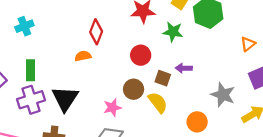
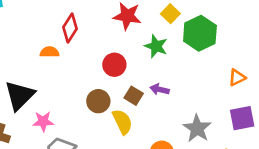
pink star: (112, 107) -> (43, 121), moved

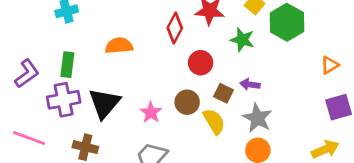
red diamond: (70, 28) -> (175, 28), moved
orange semicircle: (49, 52) -> (119, 46), moved, size x1.4
pink star: (43, 121) -> (151, 112), moved, turned -30
gray star: (197, 128) -> (257, 118), moved

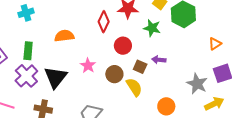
purple cross: (64, 100) -> (26, 76), turned -30
pink star: (151, 112) -> (88, 66), moved
gray star: (257, 118) -> (197, 84), moved

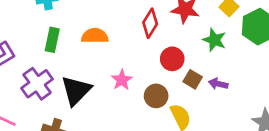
green rectangle: (28, 51) -> (52, 40), moved
brown square: (140, 67) -> (193, 79), moved

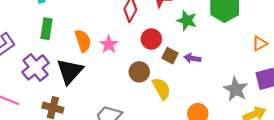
orange semicircle: (95, 36) -> (83, 41), moved, turned 75
pink star: (122, 80) -> (109, 45), moved

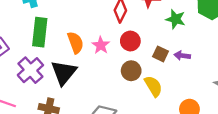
green rectangle: (47, 29) -> (40, 32), size x1.4
red circle: (151, 39) -> (130, 41), moved

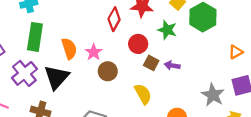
red circle: (130, 41) -> (138, 44), moved
brown circle: (131, 71) -> (108, 71), moved

